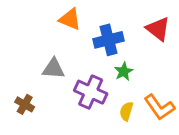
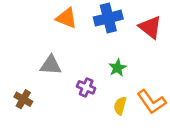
blue cross: (109, 40) -> (108, 18), moved
purple cross: (91, 92) -> (86, 87), size x0.6

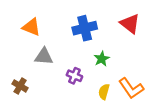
orange triangle: (66, 18) -> (31, 27), moved
blue cross: (108, 18) -> (85, 28), moved

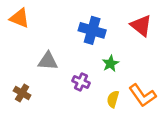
orange triangle: (31, 27) -> (20, 18), moved
blue cross: (85, 28) -> (92, 30), turned 30

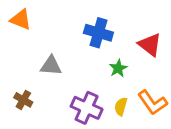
red triangle: (141, 25) -> (150, 45), moved
purple cross: (81, 82) -> (87, 108), moved, size x1.6

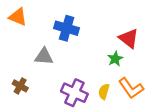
blue cross: (98, 33) -> (67, 28), moved
green star: (118, 68) -> (115, 59), moved

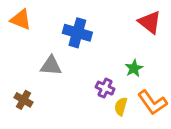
red triangle: (129, 38) -> (150, 22), moved
purple cross: (74, 93) -> (105, 88), moved, size x0.6

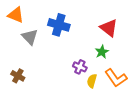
red triangle: (150, 22) -> (109, 28), moved
gray triangle: (51, 66) -> (30, 37), moved, turned 42

